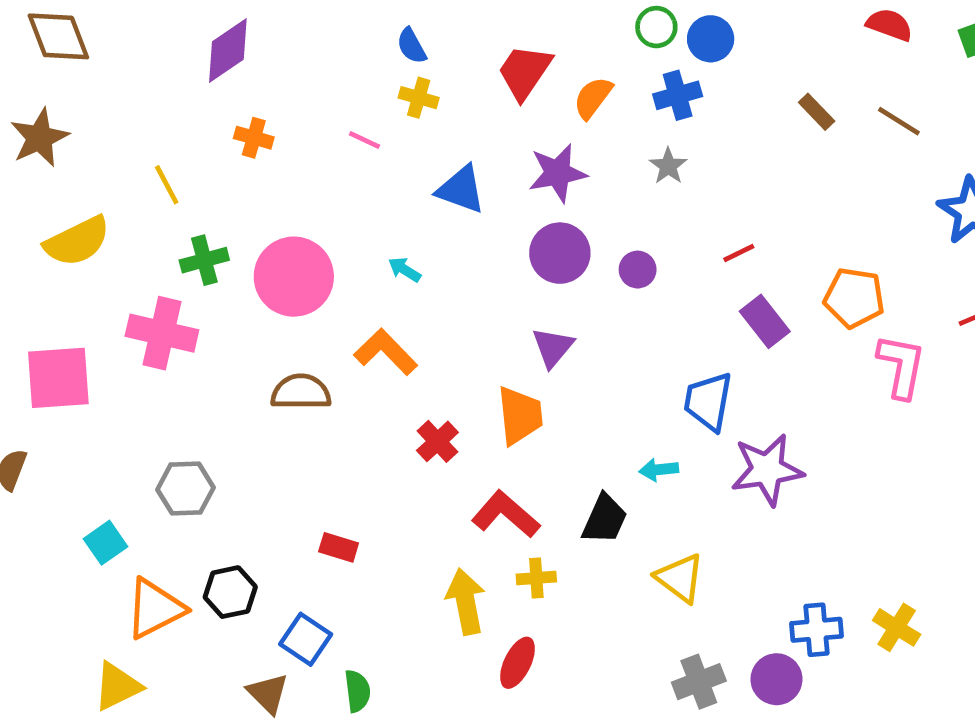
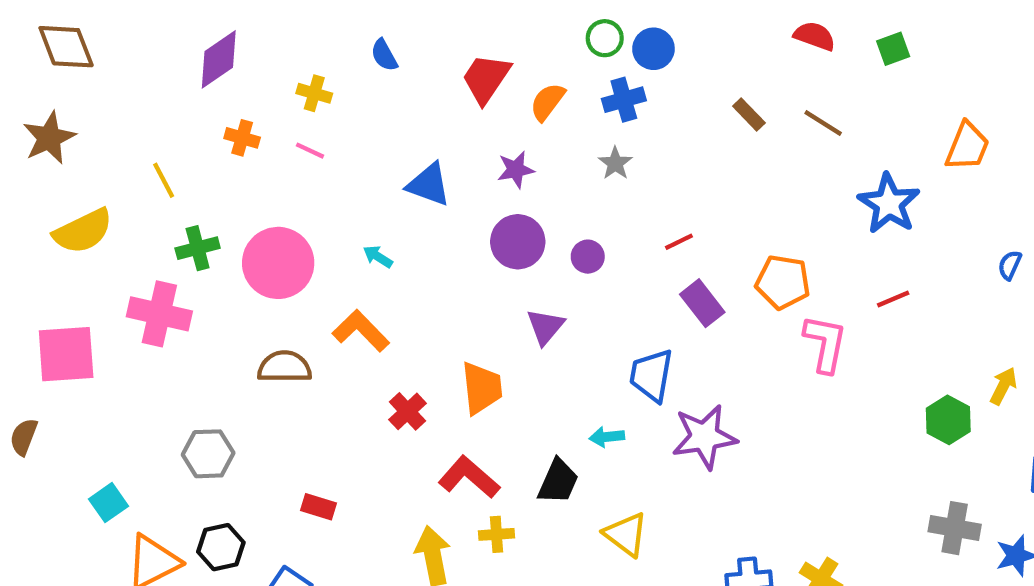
yellow cross: (419, 98) -> (314, 93), moved
pink line: (364, 140) -> (310, 151), moved
purple star: (558, 173) -> (516, 170), size x0.7
purple triangle: (553, 347) -> (545, 327), moved
gray hexagon: (186, 489) -> (208, 454), moved

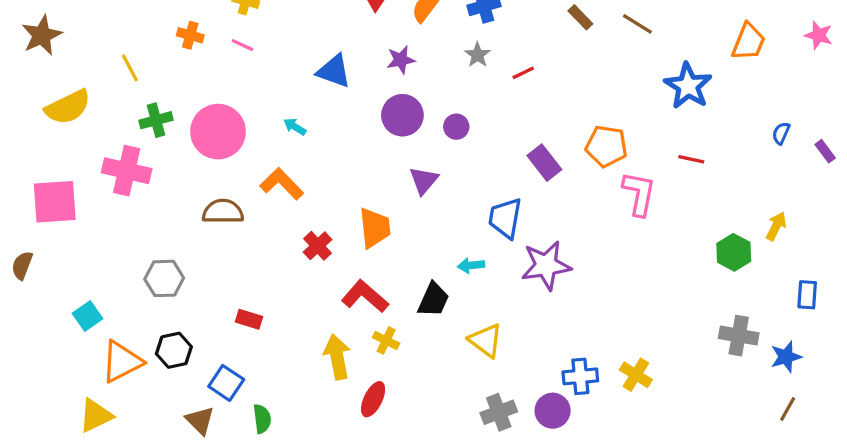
red line: (679, 242) -> (523, 73), moved
red line: (893, 299) -> (691, 159), turned 35
yellow cross: (497, 534) -> (386, 340), turned 30

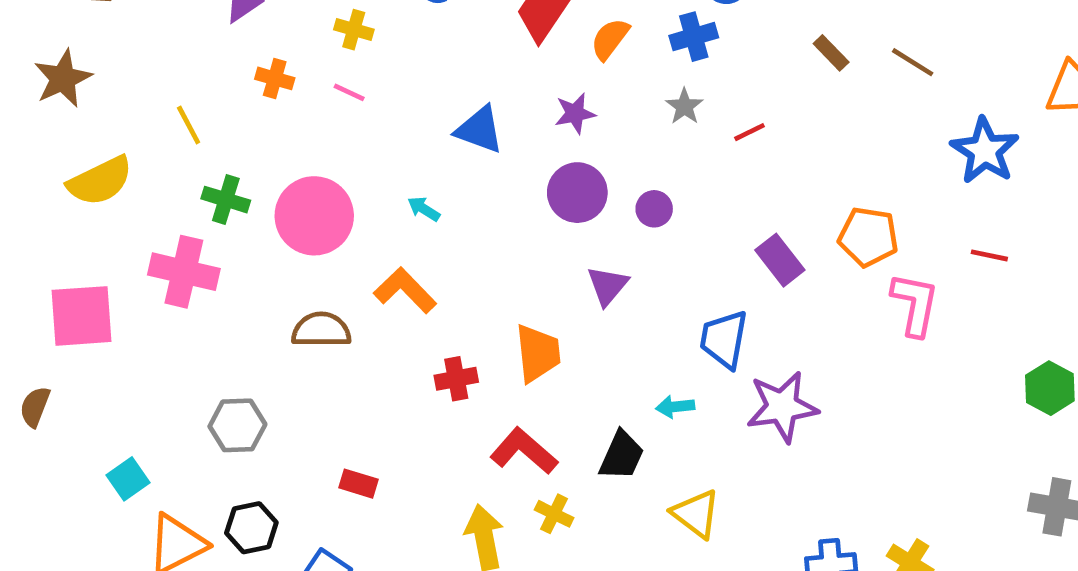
green cross: (156, 120) -> (226, 200), turned 32
red cross: (318, 246) -> (456, 379), turned 32

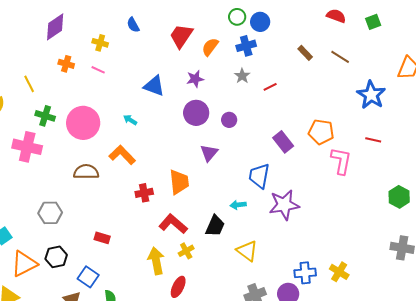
yellow cross: (554, 514) -> (186, 251), turned 35

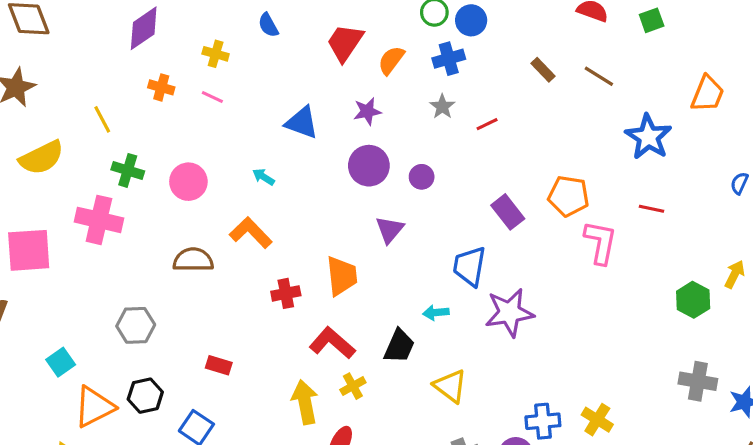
pink circle: (83, 123) -> (188, 182), size x0.7

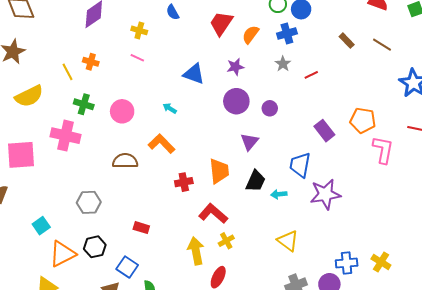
orange cross: (161, 87) -> (91, 62), moved
black trapezoid: (399, 346) -> (256, 181), moved

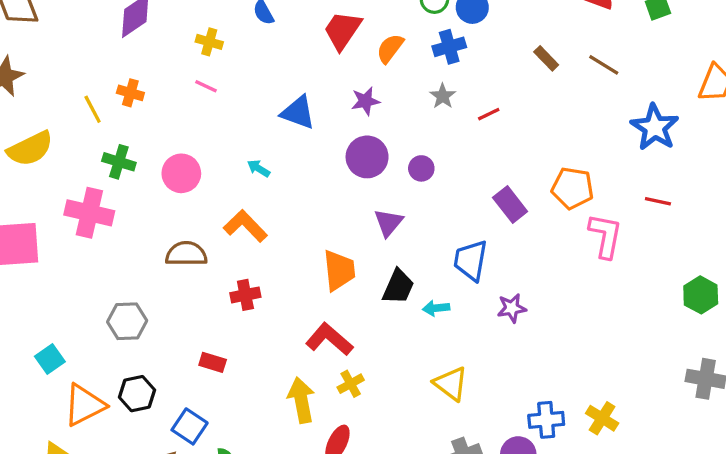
red cross: (184, 182) -> (245, 295), moved
purple star: (325, 194) -> (512, 308), size x0.6

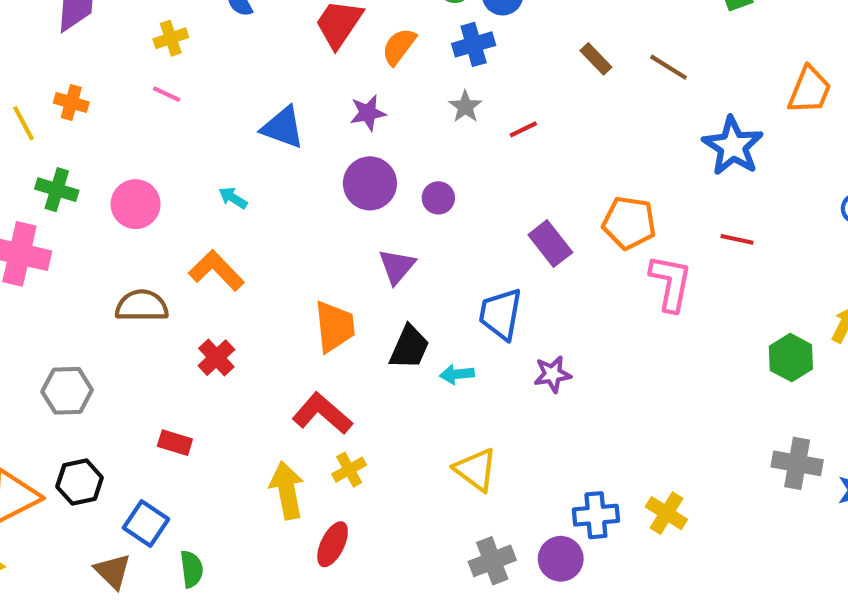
yellow cross: (209, 42) -> (171, 38), turned -35
red cross: (245, 295) -> (216, 358), turned -32

